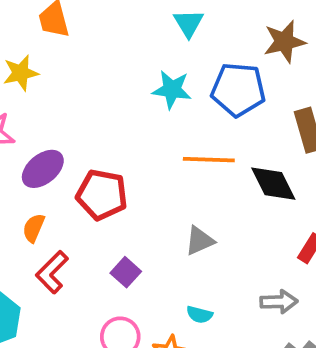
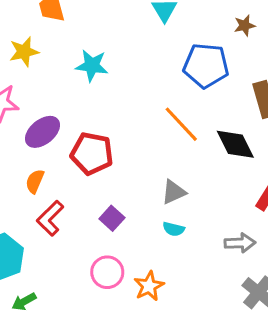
brown star: (284, 42) -> (245, 25), size x0.6
cyan star: (172, 90) -> (92, 66), moved
orange line: (209, 160) -> (181, 124), turned 45
cyan semicircle: (200, 315) -> (174, 229), moved

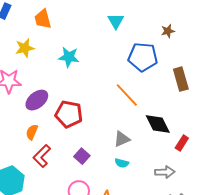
black diamond: (235, 144) -> (158, 124), moved

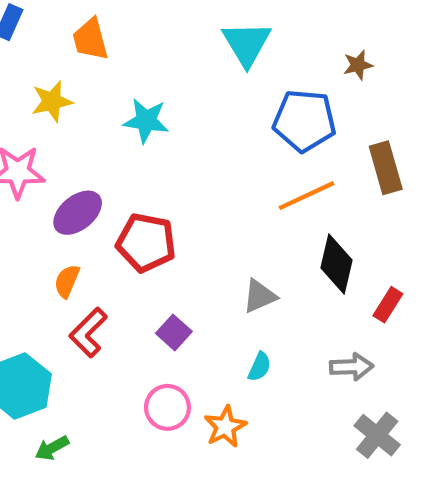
cyan triangle: (116, 21) -> (247, 44), size x1.4
orange line: (127, 95) -> (307, 196), moved, turned -72
black diamond: (158, 124) -> (337, 264), turned 40
cyan semicircle: (122, 163) -> (259, 367), moved, turned -80

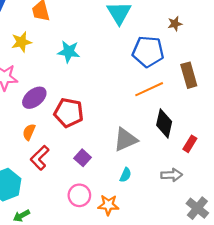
gray triangle: (259, 296) -> (126, 140), size x1.4
orange star: (225, 427) -> (108, 205), turned 30
gray cross: (377, 435) -> (197, 208), moved

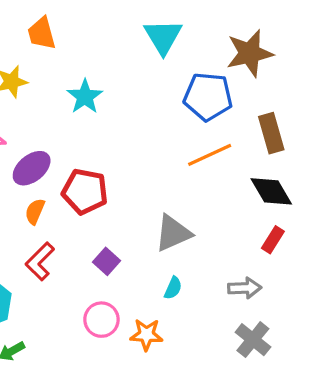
brown star: (175, 24) -> (250, 53), size x2.0
cyan star: (69, 52) -> (85, 97), turned 30
black diamond: (164, 123) -> (271, 191), moved, turned -44
orange semicircle: (29, 132) -> (35, 211), moved
gray cross: (197, 208) -> (253, 340), moved

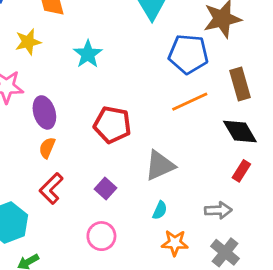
purple ellipse: (32, 168) -> (44, 112), turned -68
red pentagon: (85, 191) -> (112, 125), moved
orange star: (146, 335) -> (175, 243), moved

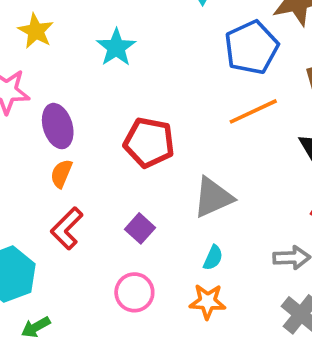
yellow star: (28, 42) -> (36, 31), turned -30
blue pentagon: (188, 54) -> (251, 47), turned -30
orange star: (175, 243) -> (208, 302), moved

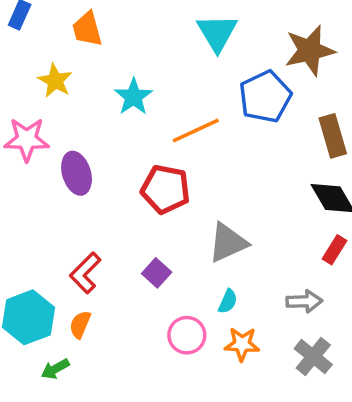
orange line: (253, 111) -> (196, 131), moved
orange semicircle: (61, 174) -> (80, 324), moved
pink circle: (134, 292) -> (187, 335), moved
orange star: (208, 302) -> (242, 344), moved

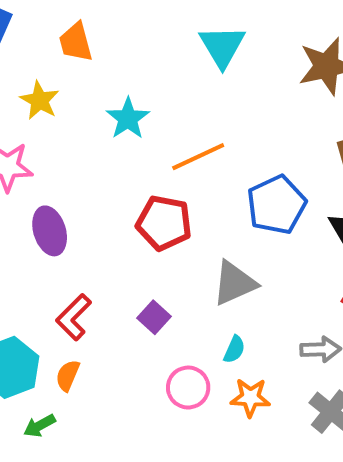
blue pentagon: (265, 97) -> (276, 205), moved
purple ellipse: (77, 173) -> (50, 231), moved

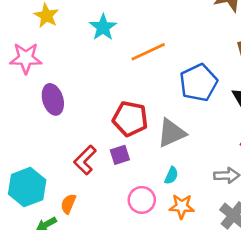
red pentagon: (164, 223) -> (130, 119), moved
red L-shape: (74, 317) -> (85, 160), moved
purple square: (154, 317) -> (120, 155), turned 30
orange semicircle: (68, 375) -> (68, 204), moved

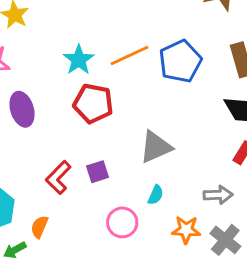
cyan star: (103, 27) -> (79, 60), moved
blue pentagon: (198, 83) -> (180, 61), moved
red pentagon: (130, 119) -> (93, 103), moved
orange star: (182, 206) -> (186, 230), moved

